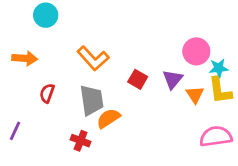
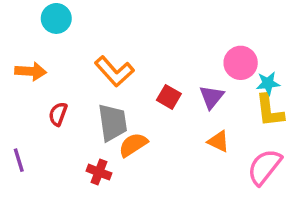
orange triangle: (195, 95) -> (218, 141), moved, turned -30
purple line: (15, 131) -> (19, 160), turned -42
pink semicircle: (216, 136) -> (264, 167), turned -44

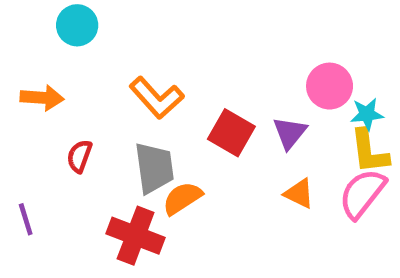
red square: (169, 97) -> (231, 133), size x1.4
pink semicircle: (264, 167) -> (362, 194), moved
red cross: (99, 172) -> (136, 236), size x1.6

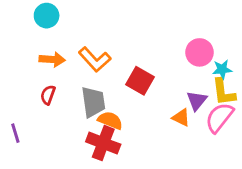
orange arrow: (42, 98) -> (52, 59), moved
purple triangle: (290, 133) -> (197, 101), moved
orange semicircle: (182, 198) -> (110, 120), turned 55
red cross: (136, 236) -> (103, 143), moved

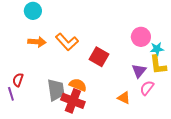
red semicircle: (48, 95) -> (18, 80), moved
gray trapezoid: (93, 102) -> (56, 90), moved
orange triangle: (181, 118) -> (124, 98), moved
pink semicircle: (219, 118) -> (147, 88), moved, size x0.7

